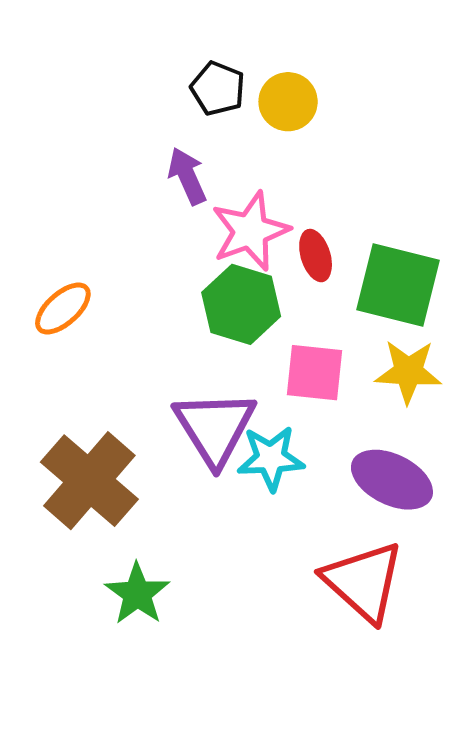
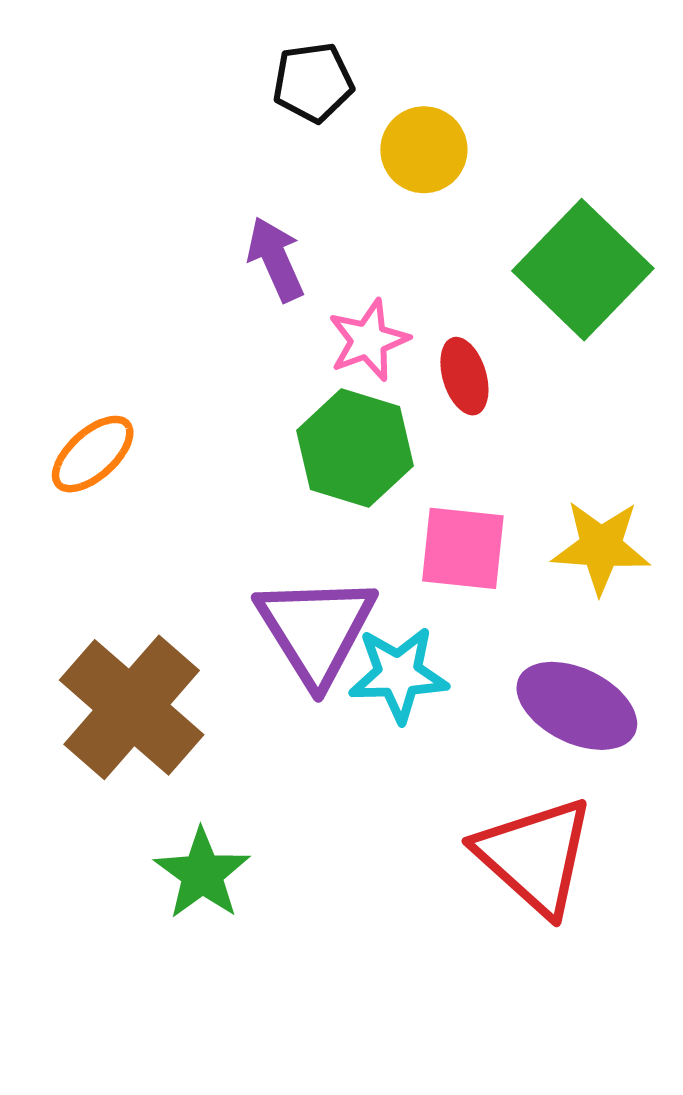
black pentagon: (218, 88) -> (313, 82), moved, turned -30
pink star: (250, 231) -> (368, 340), size x0.7
green square: (398, 285) -> (583, 270), moved, turned 30

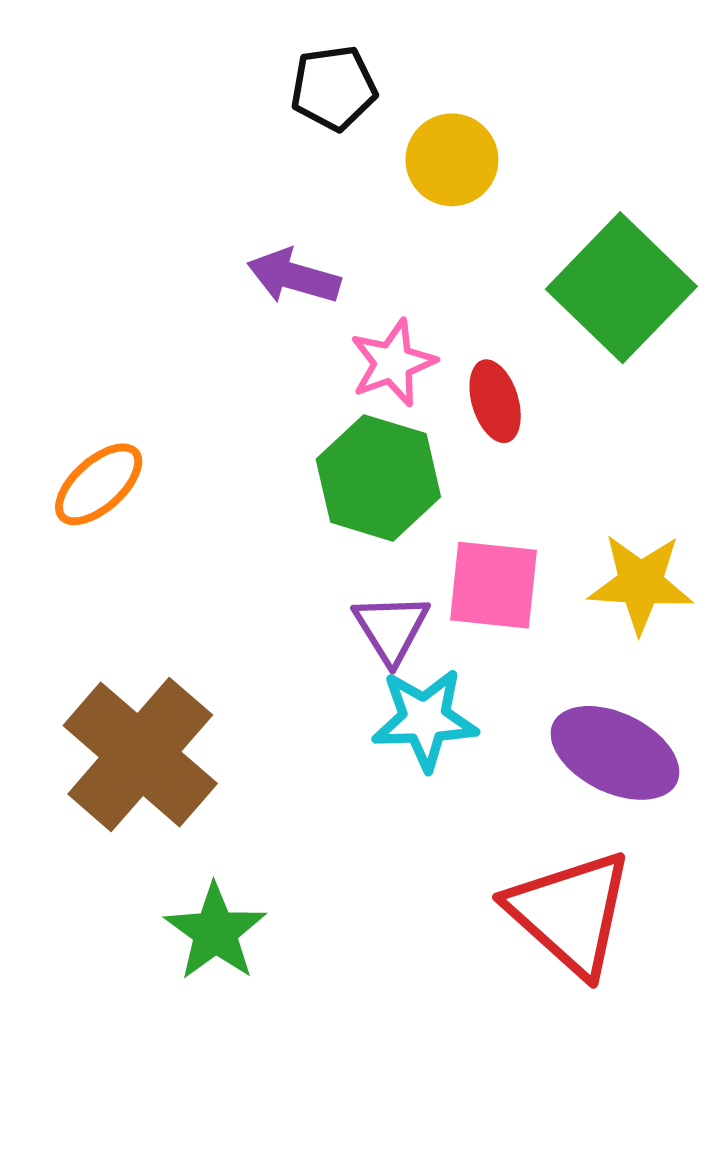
purple arrow: (276, 259) -> (294, 277), turned -50
purple triangle: (316, 629) -> (391, 628), moved, size x0.6

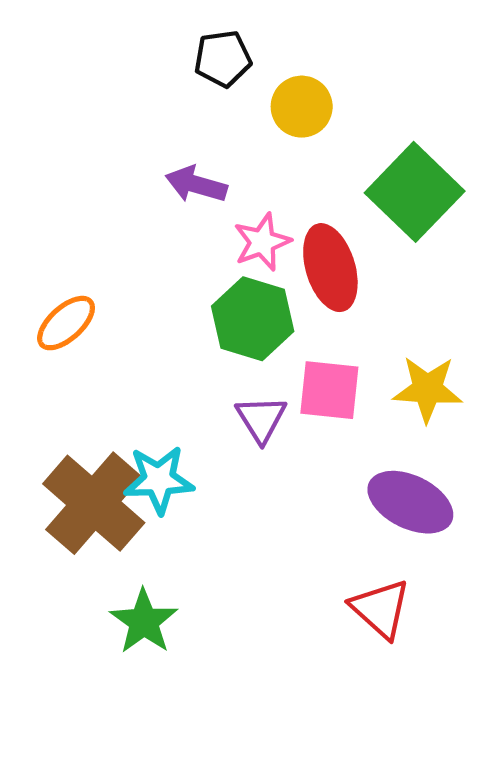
red ellipse: (495, 401) -> (330, 268), size x1.6
cyan star: (425, 719) -> (159, 480), moved
red triangle: (570, 913) -> (381, 609), size x0.7

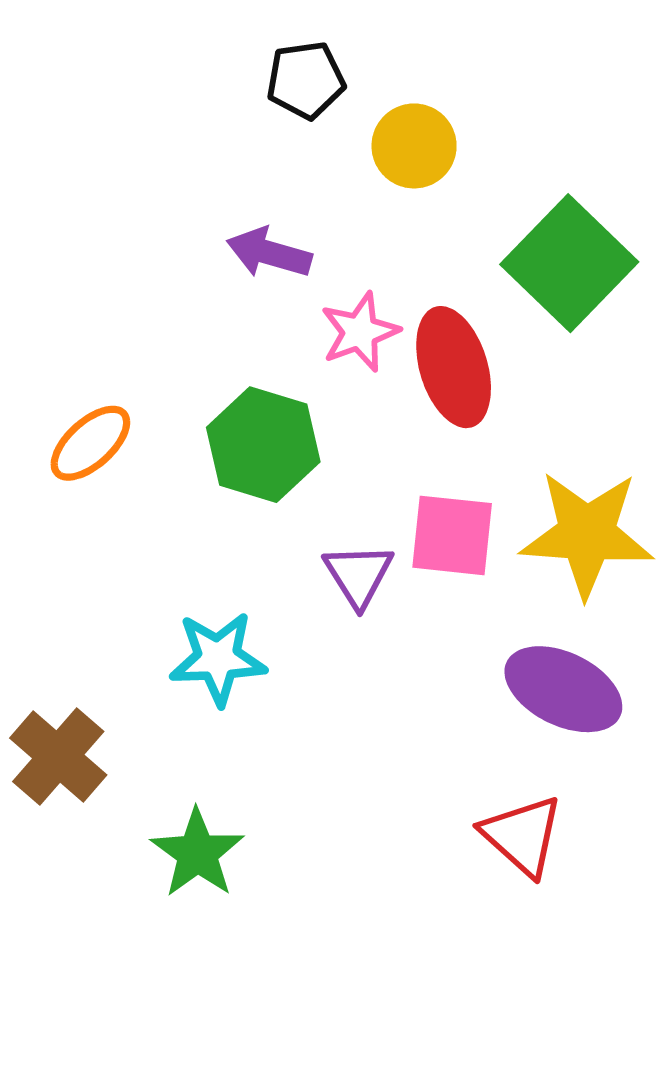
green hexagon: (253, 319) -> (263, 445), moved
yellow star: (427, 389) -> (587, 534), size x1.4
brown cross: (94, 503) -> (58, 757), moved, size x0.7

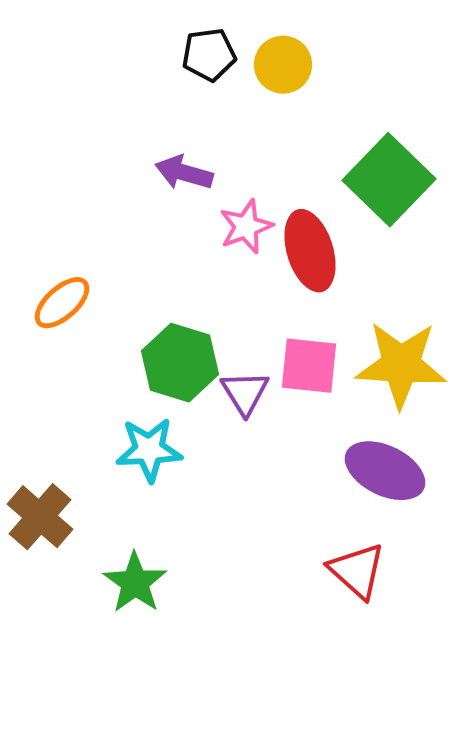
yellow circle: (414, 146) -> (283, 65), moved
green hexagon: (263, 445) -> (180, 363), moved

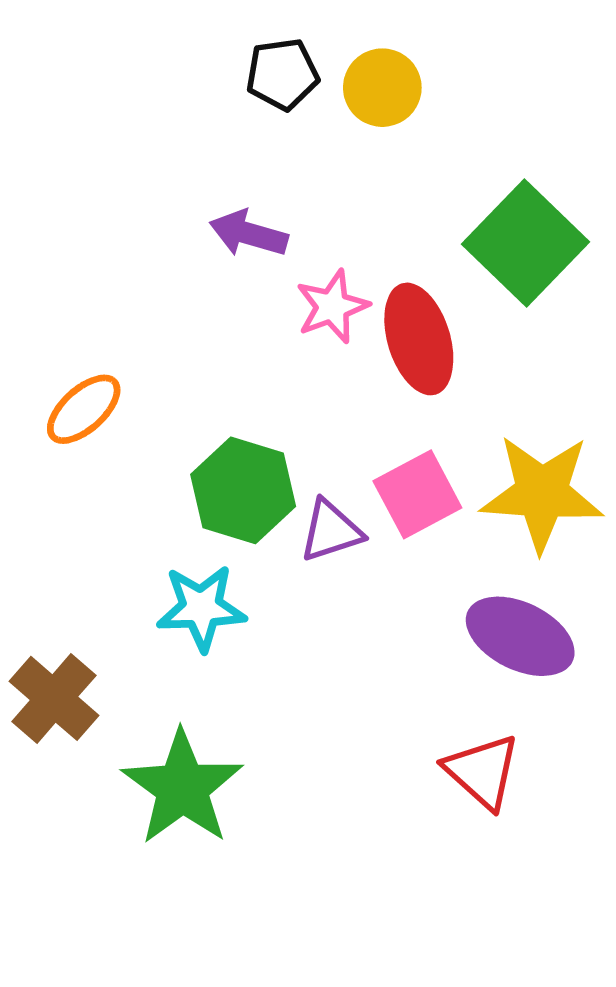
pink square: (309, 366) -> (417, 494), turned -34
purple triangle: (245, 393) -> (331, 531), turned 44
green star: (135, 583) -> (182, 788), size x1.4

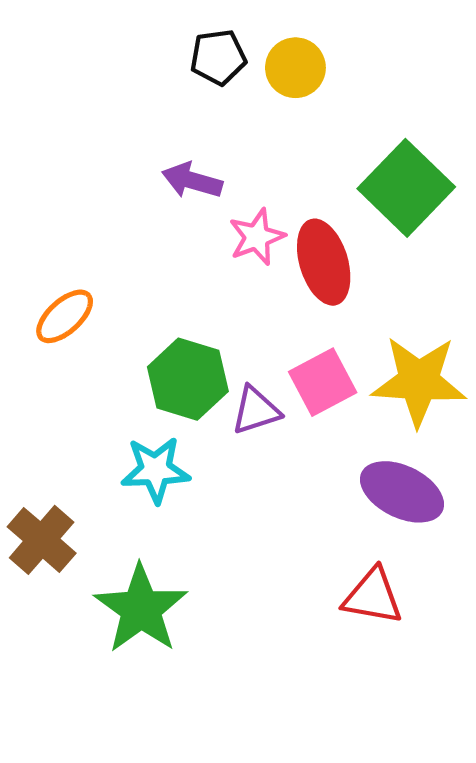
red triangle: (482, 771) -> (373, 596), turned -32

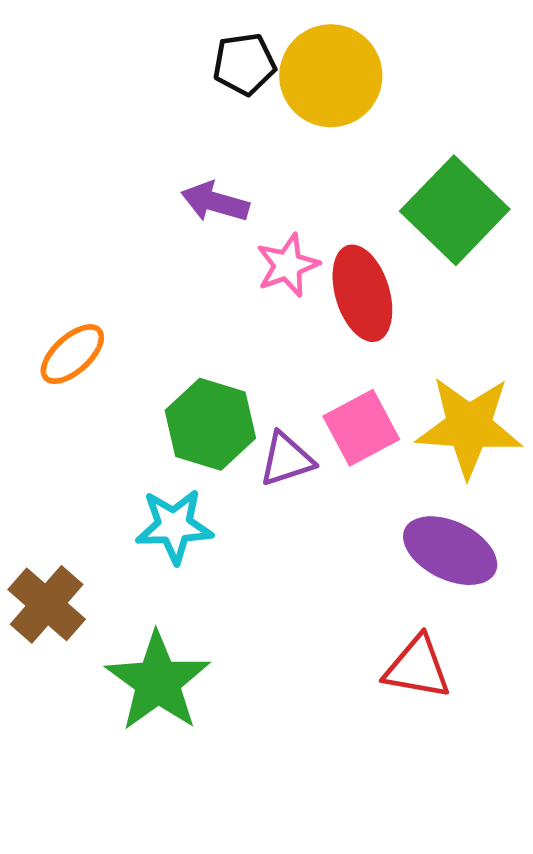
yellow circle: (295, 68) -> (331, 76), size x1.5

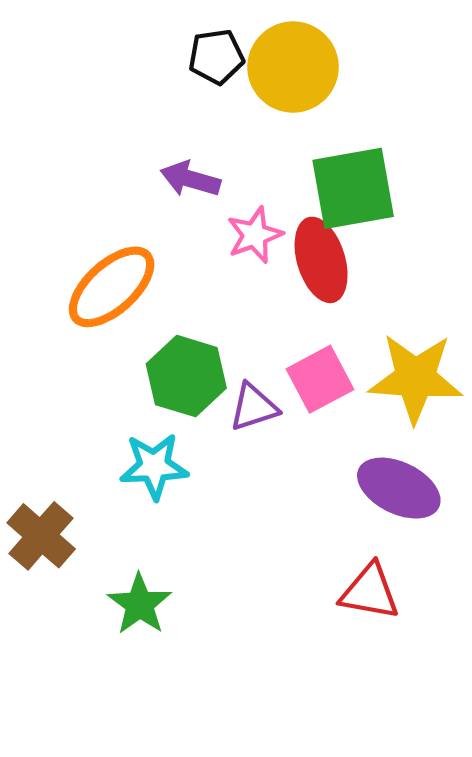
green square: (455, 210) -> (353, 188), moved, turned 36
orange ellipse: (72, 354) -> (112, 287), moved, size x1.5
green star: (158, 682) -> (140, 604), size x0.7

